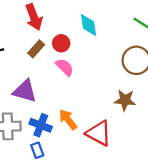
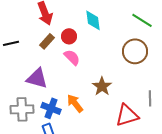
brown star: (125, 100) -> (102, 86), moved, turned 30
red triangle: (99, 133) -> (127, 115), moved, turned -45

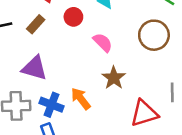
brown rectangle: (47, 41) -> (36, 24), moved
pink semicircle: (72, 57) -> (103, 42), moved

